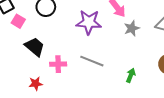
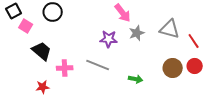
purple star: (89, 22) -> (109, 39), moved, size x0.7
green arrow: (131, 75) -> (136, 79), turned 80

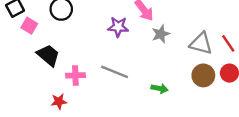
gray triangle: (170, 29) -> (201, 43), moved
purple star: (109, 39) -> (118, 27), moved
red star: (43, 87) -> (59, 101), moved

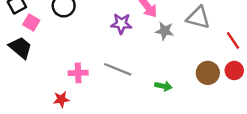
gray star: (161, 34) -> (165, 31), turned 30
gray triangle: (201, 43) -> (198, 18), moved
black trapezoid: (48, 55) -> (20, 48), moved

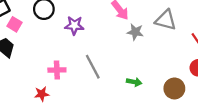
purple star: (121, 24) -> (74, 25), moved
gray line: (118, 69) -> (93, 67), turned 40
brown circle: (208, 73) -> (174, 88), moved

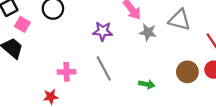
purple star: (74, 25) -> (103, 31), moved
brown circle: (174, 88) -> (187, 72), moved

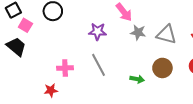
gray triangle: (180, 20) -> (167, 34), moved
brown circle: (187, 72) -> (162, 68), moved

